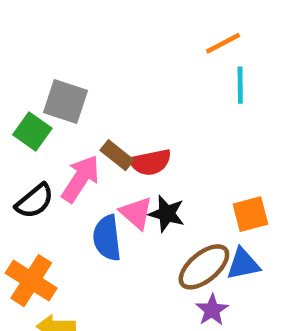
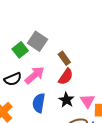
brown rectangle: (117, 155) -> (64, 58), moved
red semicircle: (150, 162) -> (66, 77), turned -60
pink triangle: (136, 213) -> (87, 101), moved

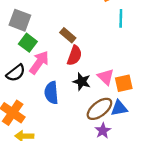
gray square: (38, 41) -> (20, 20), moved
green square: (20, 50) -> (28, 43), moved

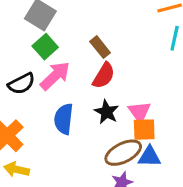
orange square: (124, 83) -> (144, 130), moved

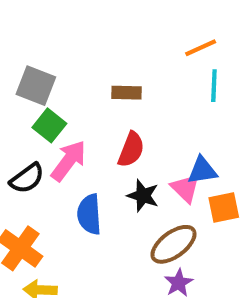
brown rectangle: (100, 47) -> (127, 93), moved, turned -40
orange square: (144, 130) -> (224, 208), moved
blue triangle: (149, 157) -> (202, 170), moved

